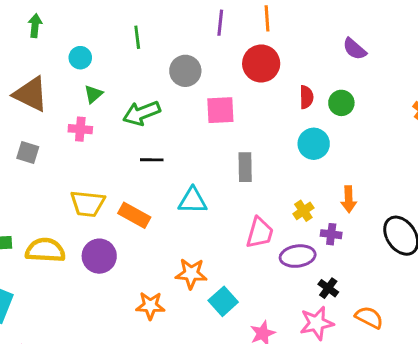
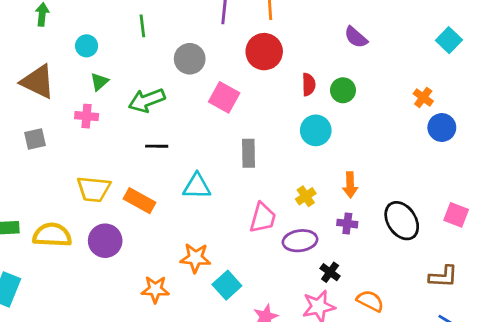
pink square: (220, 110) -> (224, 97), turned 32
gray square: (28, 152) -> (35, 139), turned -30
purple cross: (331, 234) -> (347, 224), moved

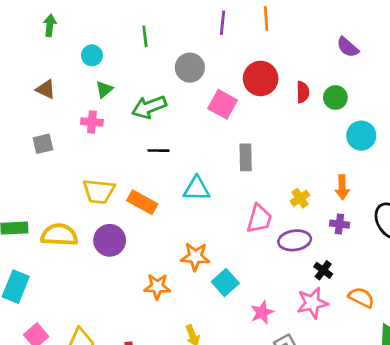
red circle: (264, 52) -> (261, 78), moved
brown triangle: (38, 82) -> (46, 89), size x0.6
cyan circle: (316, 130) -> (361, 136), moved

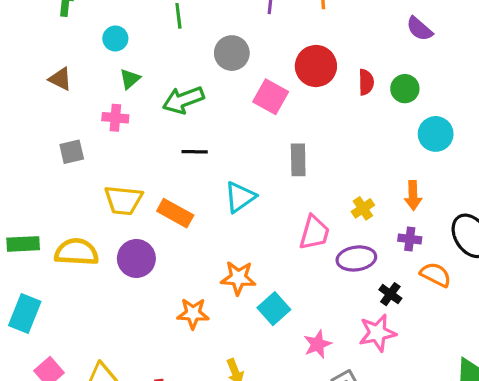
gray square: (43, 144) -> (72, 152), moved
cyan triangle: (197, 189) -> (240, 197), turned -36
orange semicircle: (361, 297) -> (436, 275), moved

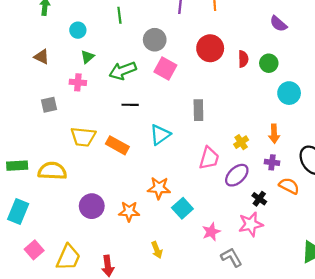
pink square: (271, 97) -> (165, 69), moved
purple circle: (136, 258) -> (92, 206), moved
purple ellipse: (356, 258) -> (237, 175), turned -35

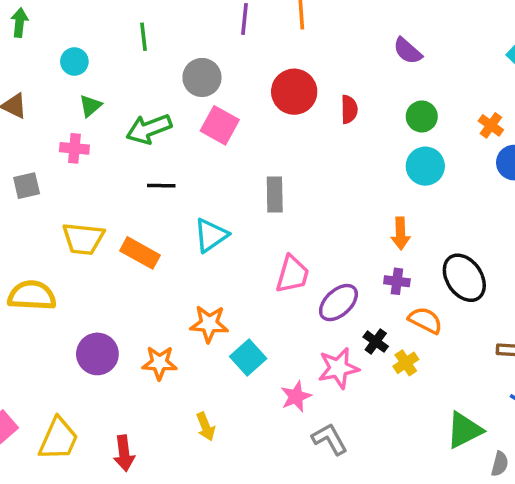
green circle: (269, 63) -> (422, 116), moved
yellow cross: (241, 142) -> (406, 363), moved
pink star: (251, 224) -> (338, 368), moved

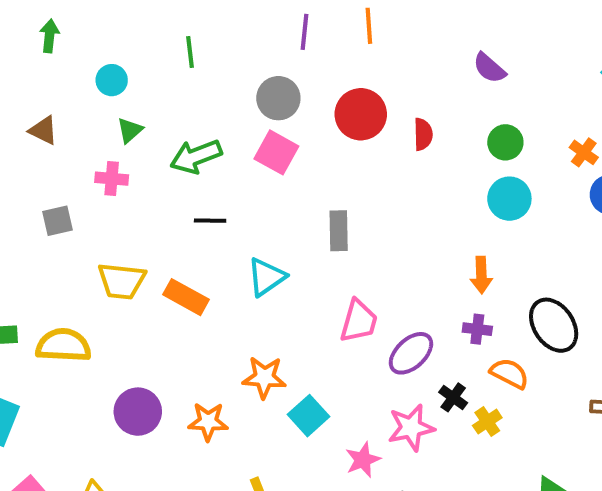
gray circle: (202, 77) -> (278, 98), moved

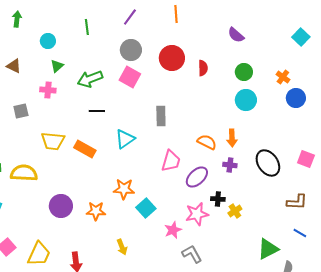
purple line: (305, 32) -> (130, 17), moved, turned 30
orange semicircle: (509, 373) -> (207, 142), moved
black cross: (453, 397) -> (218, 199), turned -32

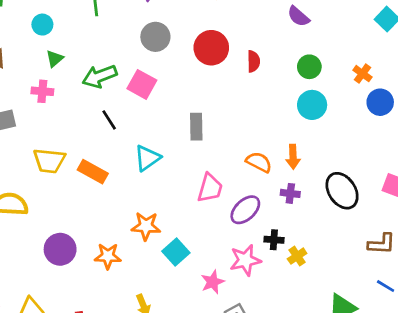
pink square: (130, 77) -> (142, 84), moved
black line: (97, 111) -> (109, 120), turned 56

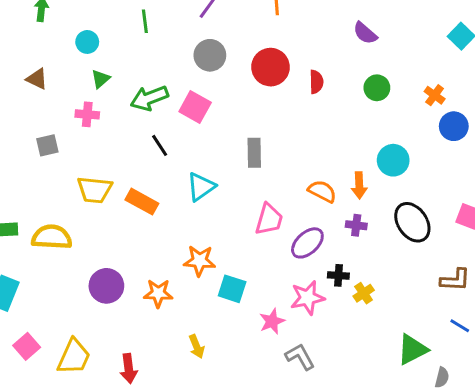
cyan circle: (312, 105) -> (393, 160), moved
cyan square: (176, 252) -> (232, 289), turned -30

